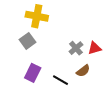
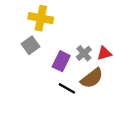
brown semicircle: (83, 71) -> (92, 78), size x1.5
purple rectangle: (33, 73) -> (61, 61), moved

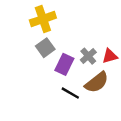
yellow cross: (41, 18) -> (43, 19), turned -30
gray square: (31, 45) -> (45, 48), moved

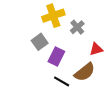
yellow cross: (43, 19) -> (53, 16), moved
gray cross: (88, 56) -> (77, 27), moved

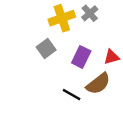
gray cross: (77, 27) -> (90, 13), moved
purple rectangle: (56, 56) -> (81, 57), moved

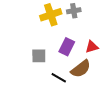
gray cross: (90, 13) -> (74, 11), turned 32
gray square: (46, 48) -> (39, 56), moved, turned 35

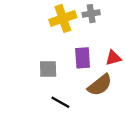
purple rectangle: (67, 47) -> (83, 58), turned -30
black line: (59, 78) -> (60, 102), moved

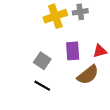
gray square: (48, 69) -> (42, 61), turned 35
black line: (60, 102) -> (42, 86), moved

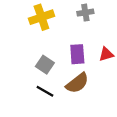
yellow cross: (55, 16) -> (41, 17), moved
brown semicircle: (88, 75) -> (77, 83), moved

